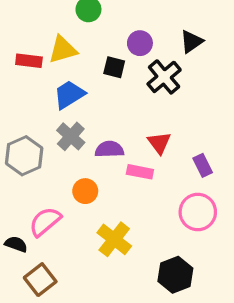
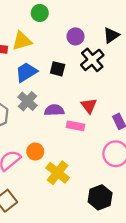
black square: (114, 67) -> (58, 69), moved
orange circle: (85, 191) -> (35, 152), moved

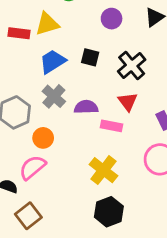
black cross: (92, 60) -> (132, 65), moved
orange circle: (35, 152) -> (43, 138), moved
yellow cross: (58, 173) -> (103, 170), moved
black hexagon: (100, 197) -> (109, 212), moved

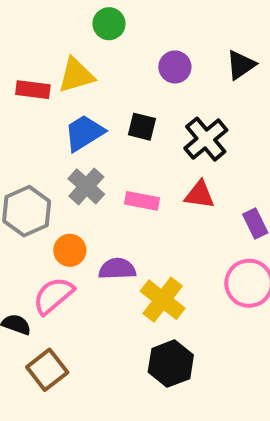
red triangle: (128, 102) -> (200, 195), turned -45
purple semicircle: (86, 107) -> (117, 269), moved
pink rectangle: (112, 126) -> (142, 201), moved

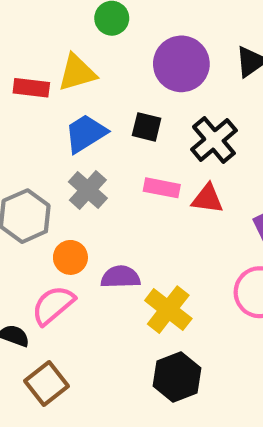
purple circle: (175, 67) -> (181, 64), size x1.6
pink rectangle: (142, 201) -> (162, 188), moved

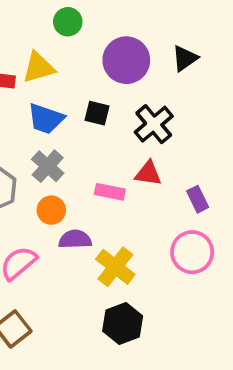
blue trapezoid: (86, 133) -> (46, 119), turned -129
pink rectangle: (162, 188) -> (110, 192), moved
orange circle: (70, 257) -> (51, 210), moved

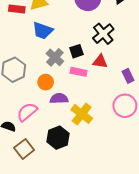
black square: (97, 113) -> (77, 51), moved, turned -32
gray cross: (48, 166) -> (55, 57), moved
black hexagon: (123, 323) -> (58, 138), moved

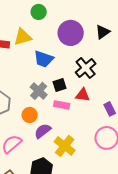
blue trapezoid: (43, 31) -> (44, 59), moved
purple semicircle: (59, 99) -> (43, 131), turned -36

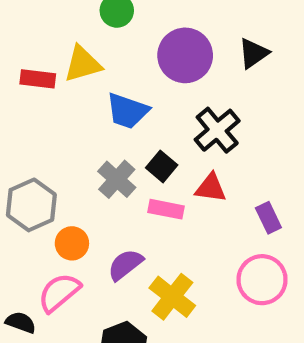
black square: (60, 85) -> (162, 166), turned -32
orange circle: (30, 115) -> (72, 243), moved

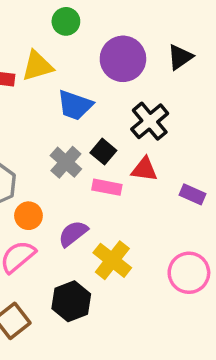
purple rectangle: (268, 218) -> (192, 194), turned -40
pink circle: (262, 280) -> (189, 273), moved

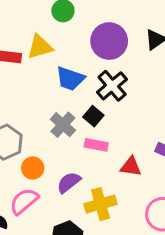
black cross: (150, 121) -> (112, 86), moved
red triangle: (144, 169) -> (131, 167), moved
yellow cross: (112, 260) -> (100, 204), turned 36

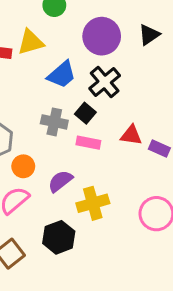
blue trapezoid: (70, 79) -> (62, 75), turned -60
gray cross: (63, 125) -> (54, 122), turned -30
red triangle: (131, 167) -> (131, 135), moved

